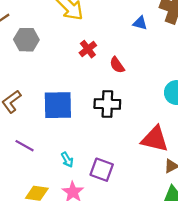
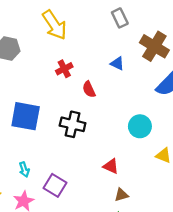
blue triangle: (140, 23) -> (117, 63), moved
red triangle: (155, 139) -> (111, 166), size x0.6

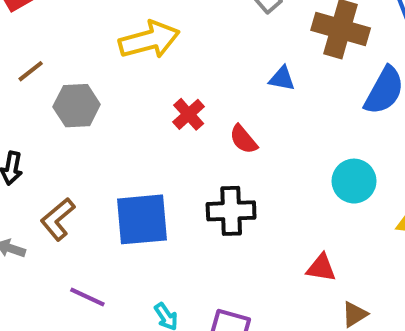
yellow arrow: (55, 25) -> (149, 40), turned -56

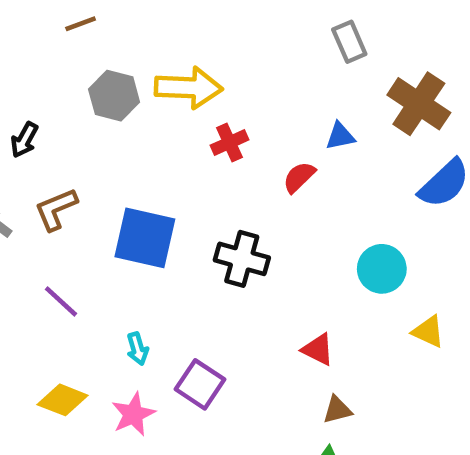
yellow arrow: (149, 40) -> (189, 88), moved
brown line: (31, 71) -> (81, 24), moved
blue triangle: (282, 78) -> (340, 136), turned -40
red semicircle: (243, 139) -> (299, 177), moved, turned 68

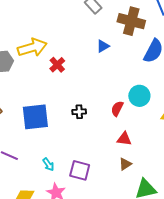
red semicircle: (299, 177) -> (117, 109), moved
black cross: (242, 259) -> (79, 112), size x0.6
brown triangle: (337, 410) -> (125, 164), moved

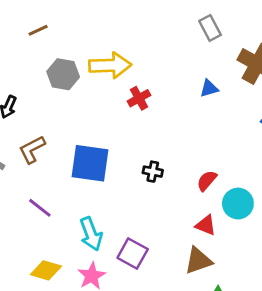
cyan circle: (139, 96) -> (238, 204), moved
cyan arrow: (48, 164) -> (91, 234), size x1.6
brown triangle: (125, 164) -> (198, 261), size x1.5

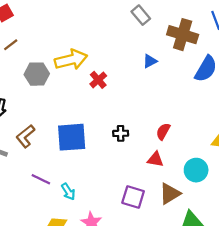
cyan circle: (238, 204) -> (196, 170), moved
red triangle: (206, 225) -> (155, 159), moved
cyan arrow: (91, 234) -> (68, 192), moved, size x0.7
purple square: (133, 253) -> (133, 197), moved

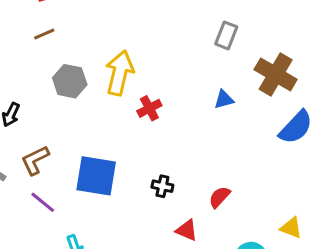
gray rectangle: (141, 15) -> (226, 35), turned 48
yellow arrow: (71, 60) -> (120, 73), turned -76
red triangle: (155, 159) -> (187, 230), moved
purple line: (41, 179) -> (43, 202), moved

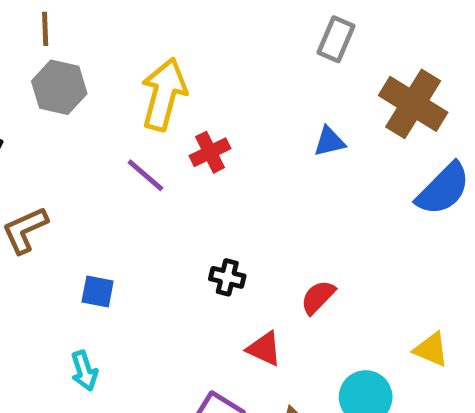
brown line: (44, 34) -> (45, 29), turned -70
gray hexagon: (70, 81) -> (59, 87), moved
blue square: (96, 176) -> (98, 292), moved, size x0.5
purple line: (43, 202) -> (145, 175), moved

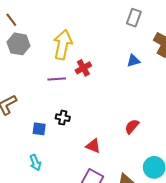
brown line: (45, 29) -> (11, 20), turned -32
purple line: (145, 175) -> (57, 79), turned -42
black cross: (227, 277) -> (63, 118), moved
red triangle: (264, 349) -> (93, 146), moved

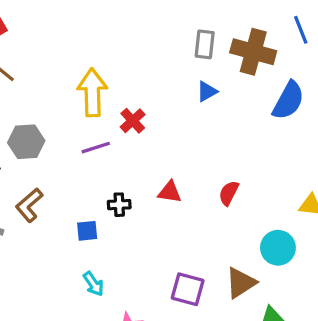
gray rectangle: (134, 18) -> (205, 44), moved
gray hexagon: (19, 44) -> (26, 142), moved
red triangle: (93, 146) -> (170, 192), moved

